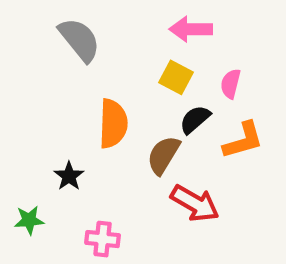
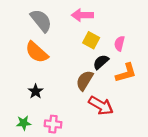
pink arrow: (191, 29) -> (82, 15), moved
orange semicircle: (113, 124) -> (37, 52), moved, turned 130
green star: (29, 220) -> (24, 123), moved

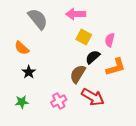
orange semicircle: (37, 52) -> (22, 48), moved, size x0.7
black star: (36, 91) -> (29, 72), moved
green star: (24, 123) -> (22, 102), moved
pink cross: (53, 124) -> (59, 101), moved, turned -35

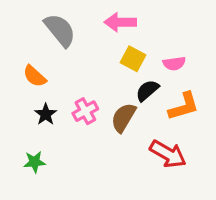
pink semicircle: (110, 40) -> (174, 63), turned -112
red arrow: (93, 97) -> (168, 154), moved
pink cross: (59, 101) -> (85, 111), moved

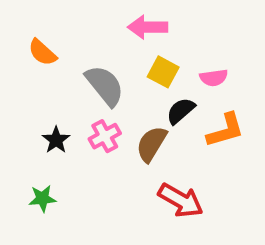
gray semicircle: (60, 30) -> (105, 86), moved
orange semicircle: (35, 76) -> (42, 52), moved
red arrow: (168, 154) -> (181, 200), moved

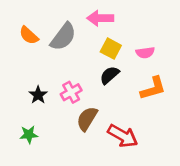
gray semicircle: (105, 86) -> (63, 37), moved, turned 76
black semicircle: (181, 111) -> (109, 75), moved
brown semicircle: (151, 144) -> (87, 119), moved

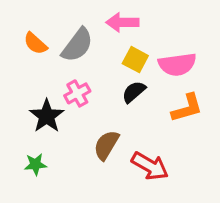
pink semicircle: (145, 53) -> (177, 64), size x1.6
pink cross: (71, 92) -> (77, 93), moved
black star: (38, 95) -> (47, 116), size x1.5

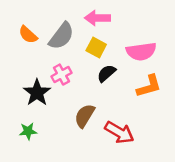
yellow square: (135, 60) -> (96, 48), moved

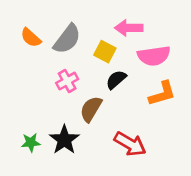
pink arrow: (97, 18) -> (129, 28), moved
black star: (37, 93) -> (64, 140), moved
brown semicircle: (85, 116) -> (91, 109), moved

